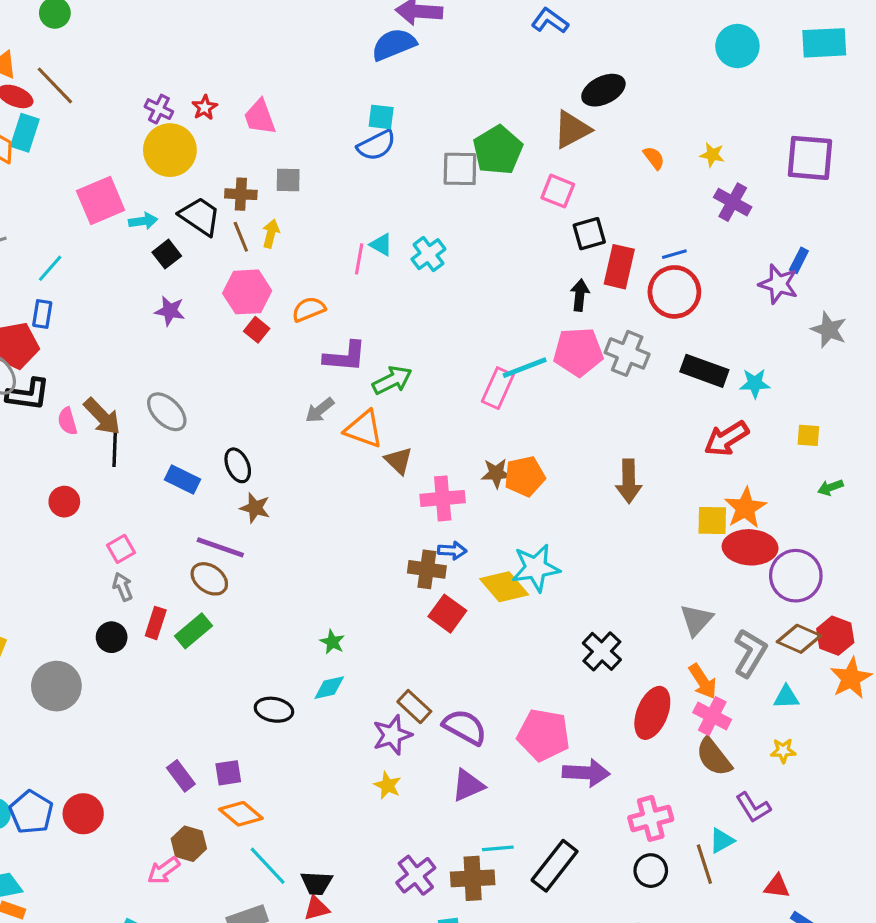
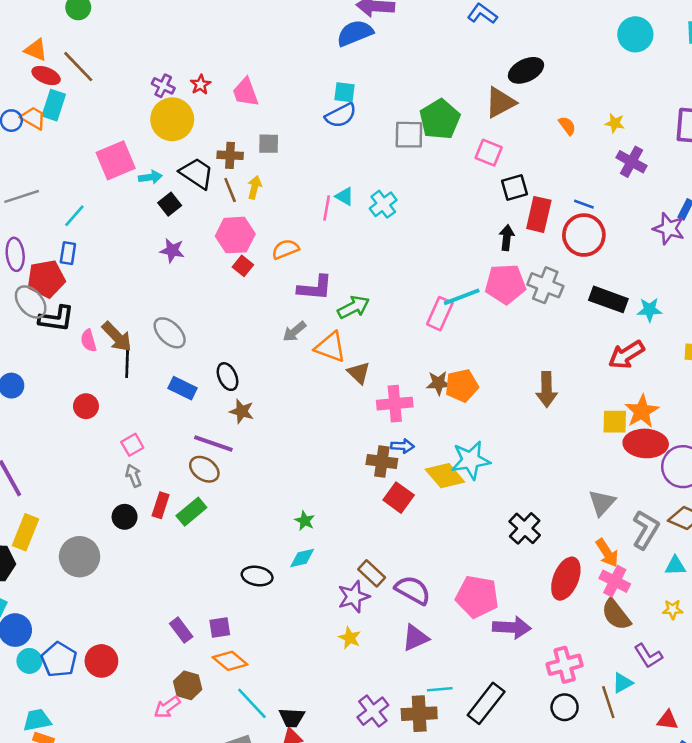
blue line: (674, 254) -> (584, 204), turned 36

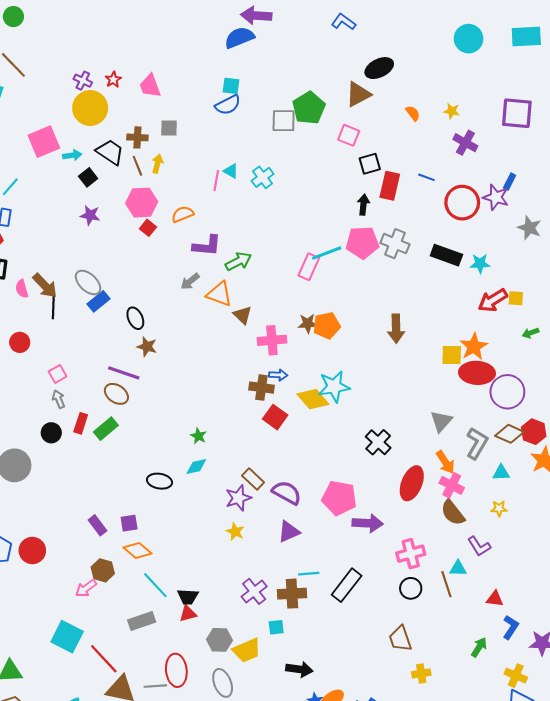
red circle: (584, 235) -> (462, 203), moved
red arrow: (626, 355) -> (493, 300), moved
blue rectangle: (182, 388) -> (99, 301), moved, turned -65
cyan triangle: (622, 683) -> (458, 568), turned 30

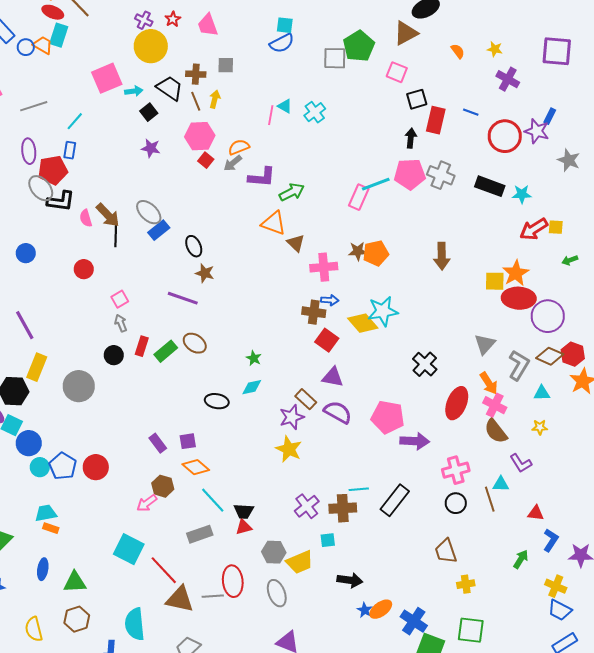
gray arrow: (190, 281) -> (233, 163), moved
brown ellipse: (116, 394) -> (195, 343), moved
yellow star: (235, 532) -> (289, 449), size x1.5
purple triangle: (289, 532) -> (333, 377), moved, turned 35

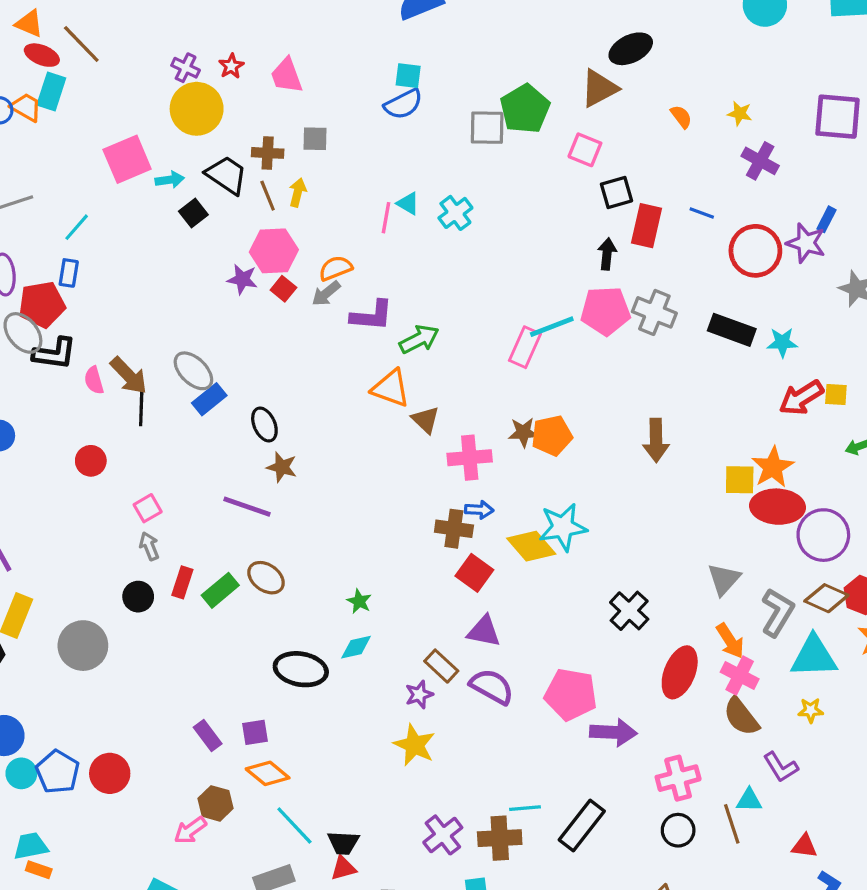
purple star: (151, 148) -> (242, 279), moved
cyan triangle: (542, 393) -> (814, 657), size x1.8
black ellipse: (217, 401) -> (301, 669), size x1.4
purple star: (292, 417) -> (419, 694), size x0.7

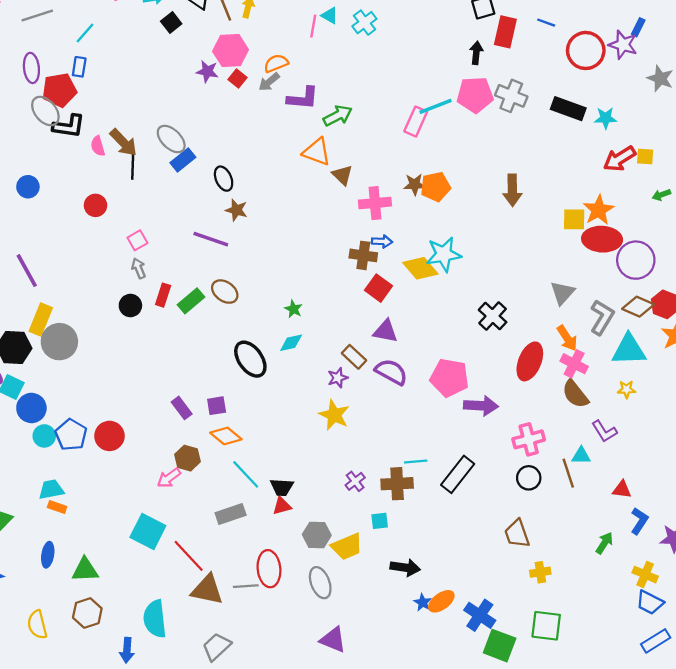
gray circle: (83, 646) -> (59, 342), moved
black ellipse: (301, 669) -> (250, 359), turned 45
purple cross: (443, 835) -> (355, 481), size x0.7

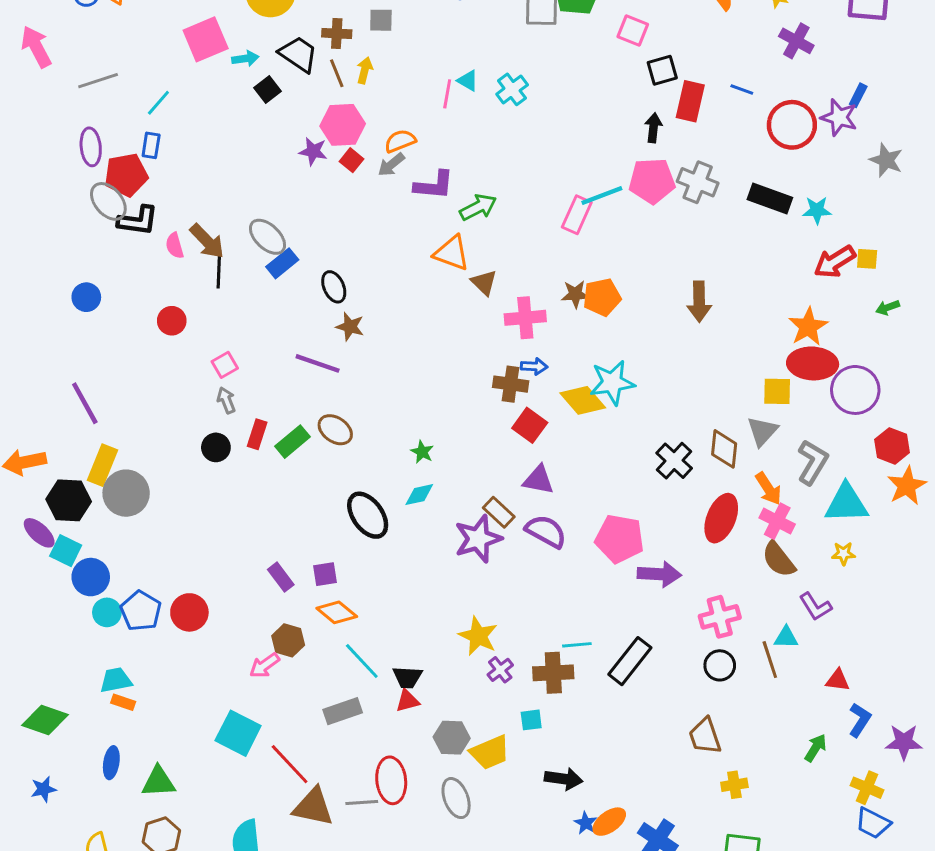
yellow square: (574, 219) -> (777, 391), moved
brown diamond: (638, 307) -> (724, 449), moved, turned 72
purple star: (338, 378) -> (478, 539), size x1.8
yellow star: (334, 415) -> (478, 636), moved

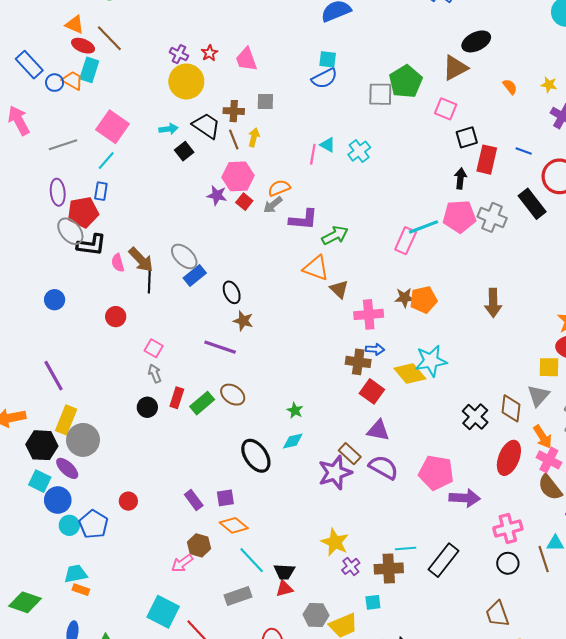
pink square: (206, 39) -> (113, 127), moved, turned -32
black rectangle: (770, 198) -> (532, 204), moved, turned 32
pink square: (225, 365) -> (154, 348), turned -30
purple ellipse: (39, 533) -> (67, 468), moved
red circle: (189, 612) -> (128, 501), moved, size x0.7

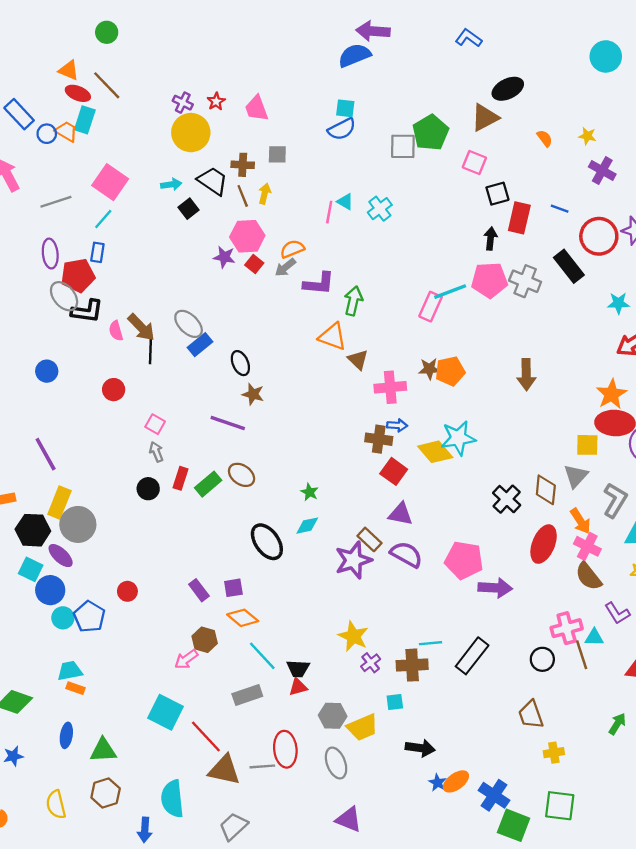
green arrow: (335, 235) -> (353, 301), turned -50
pink cross: (508, 528) -> (567, 628), moved

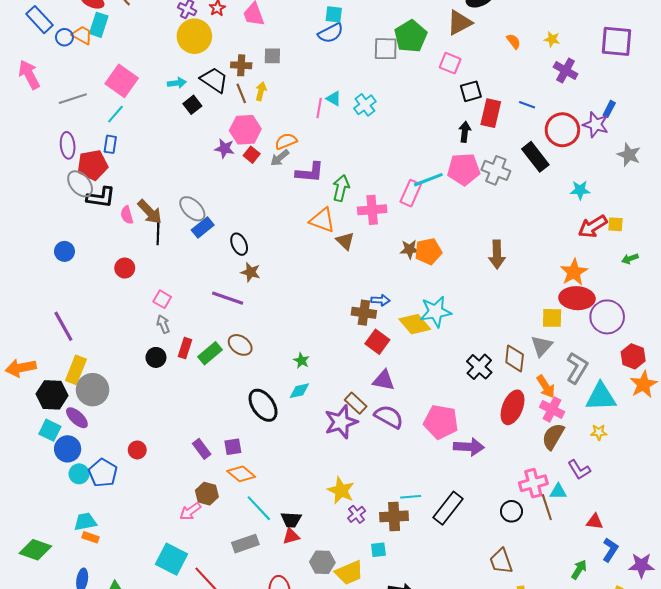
pink cross: (390, 387) -> (372, 210), moved
brown semicircle: (588, 576) -> (553, 436), turned 68

